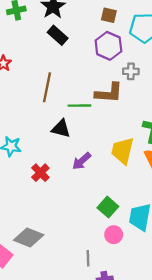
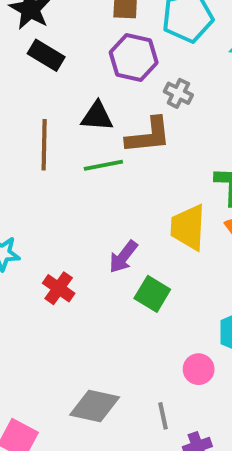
gray cross: (131, 71) -> (178, 93), turned 35
black triangle: (61, 129) -> (97, 116), moved
green square: (108, 207) -> (152, 294), moved
gray diamond: (29, 238) -> (95, 406), moved

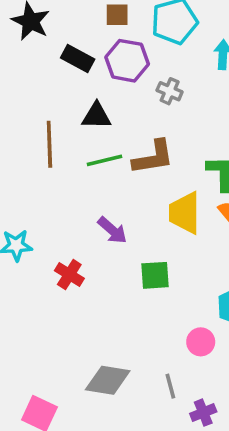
black rectangle: (46, 55) -> (78, 58), moved
brown L-shape: (148, 136) -> (153, 157), moved
purple arrow: (123, 257) -> (112, 230), moved, turned -84
green square: (152, 294) -> (155, 275), turned -32

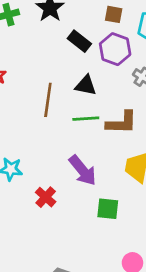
purple arrow: (112, 230) -> (83, 170), size x1.4

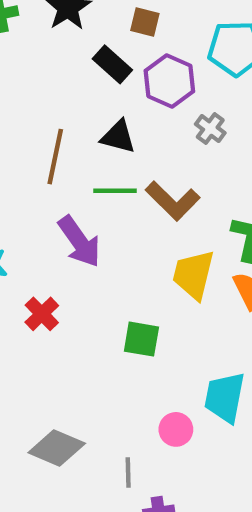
brown square: (114, 14) -> (145, 22), moved
brown L-shape: (122, 123) -> (173, 201), turned 40
purple arrow: (83, 170) -> (79, 242), moved

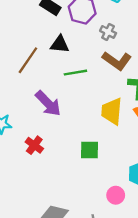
brown line: (55, 157) -> (28, 60), turned 32
green line: (115, 191) -> (75, 73), moved
brown L-shape: (173, 201) -> (117, 61), moved

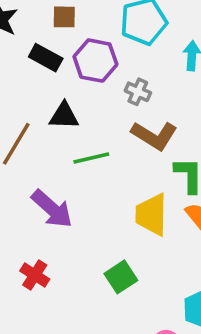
green square: (90, 150) -> (121, 277), turned -30

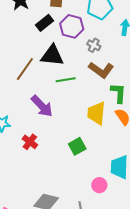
black rectangle: (46, 58) -> (44, 23), turned -72
black triangle: (64, 116) -> (52, 55), size x1.4

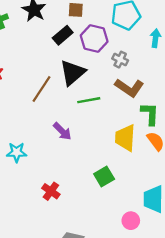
black triangle: (52, 55) -> (73, 73), turned -45
purple arrow: (42, 106) -> (62, 131), size x0.7
red cross: (30, 142) -> (51, 191), moved

